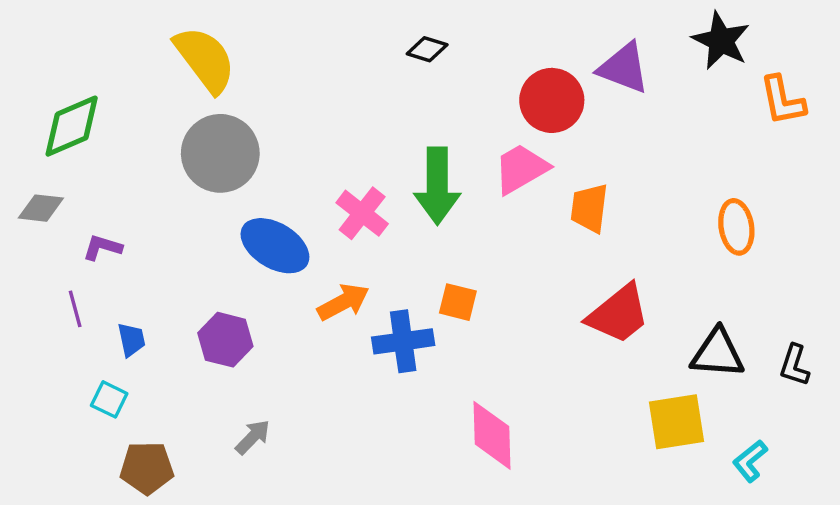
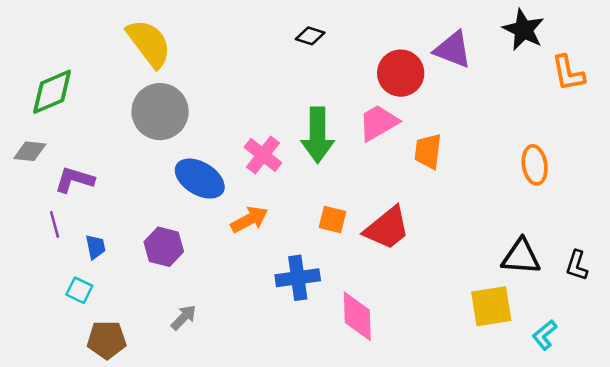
purple L-shape: (102, 247) -> (74, 180), size x1.4
red trapezoid: (618, 314) -> (387, 228), moved
blue cross: (403, 341) -> (298, 278), moved

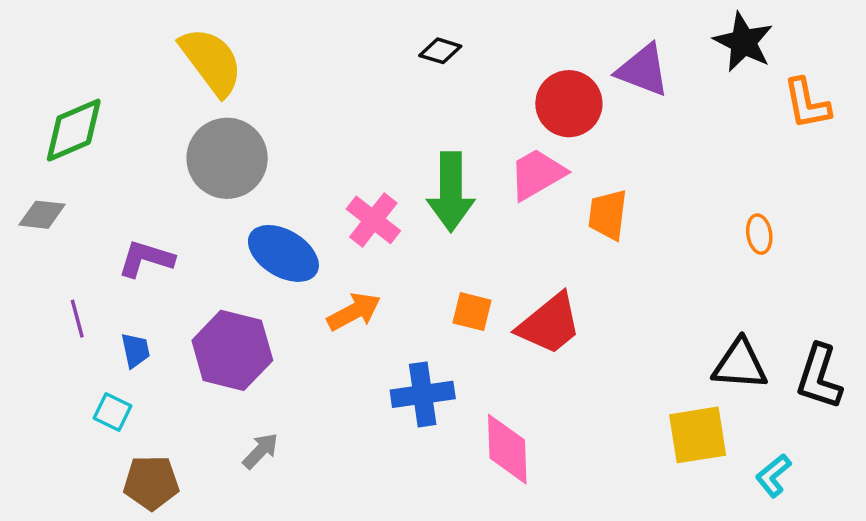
orange ellipse: (535, 165) -> (759, 234), size x0.7
purple L-shape: (74, 180) -> (146, 259), moved
purple hexagon: (164, 247) -> (232, 350), size x1.4
black L-shape: (577, 265) -> (819, 377), size x1.5

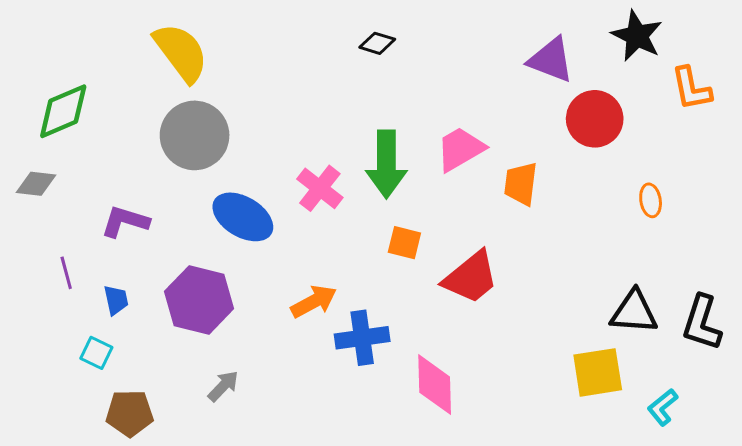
red circle: (569, 104) -> (595, 119), moved
orange arrow: (354, 312) -> (314, 302), moved
orange square: (472, 312) -> (404, 243), moved

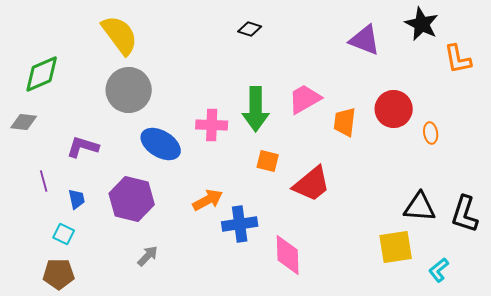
red circle: (595, 119) -> (394, 109), moved
pink cross: (320, 188) -> (212, 125), turned -36
brown pentagon: (130, 413) -> (59, 274), moved

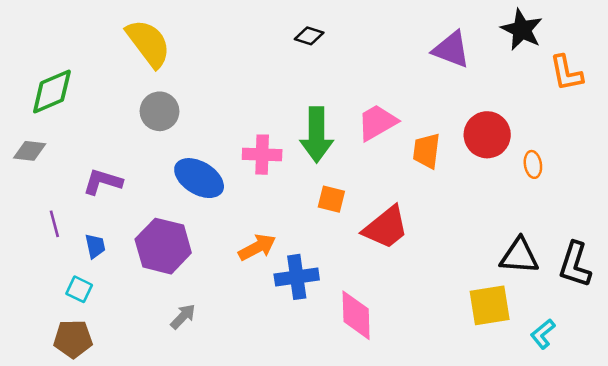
gray circle: (129, 90) -> (159, 111), size x0.7

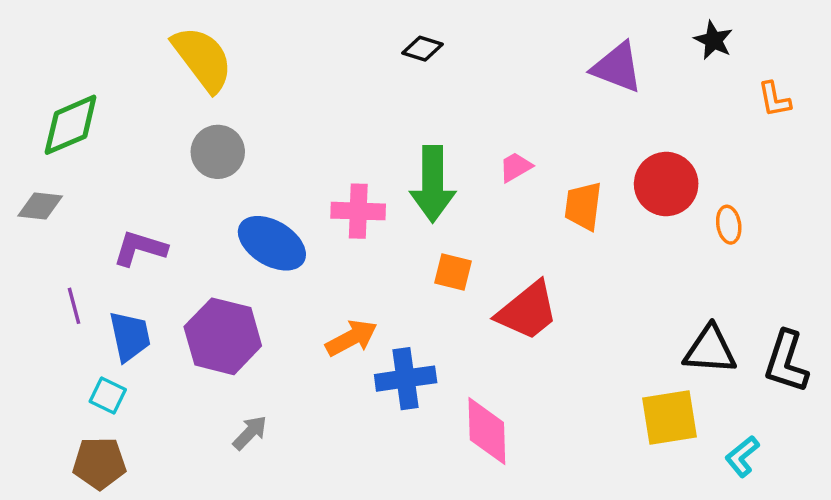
black star: (522, 30) -> (713, 40), size x0.7
orange L-shape: (566, 73) -> (774, 99), size x0.7
pink trapezoid: (377, 122) -> (516, 167), size x0.6
blue trapezoid: (95, 246) -> (130, 336), size x1.5

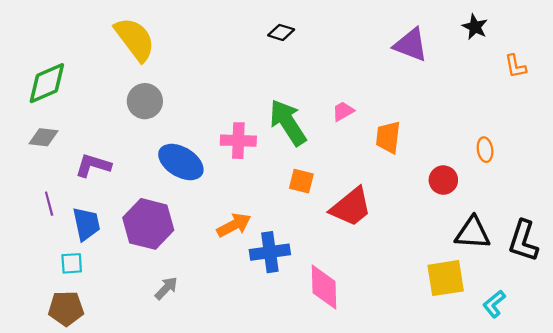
green arrow: (433, 184) -> (288, 123), turned 147
red circle: (666, 184) -> (443, 180), moved, size x0.7
gray diamond: (40, 206) -> (43, 137), moved
cyan square: (108, 396) -> (72, 263), turned -30

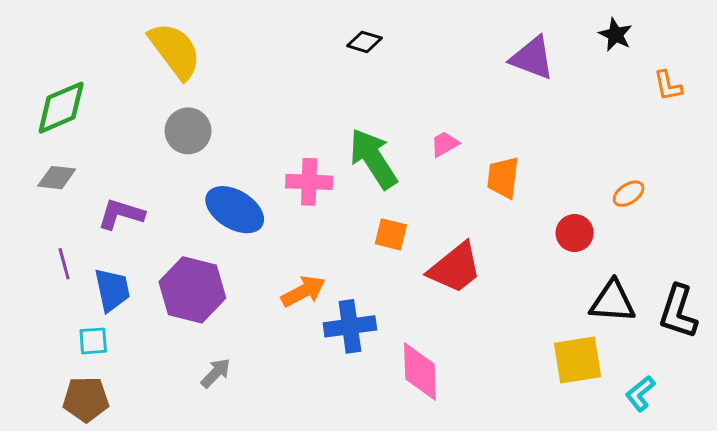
orange ellipse: (485, 150) -> (629, 194), turned 65

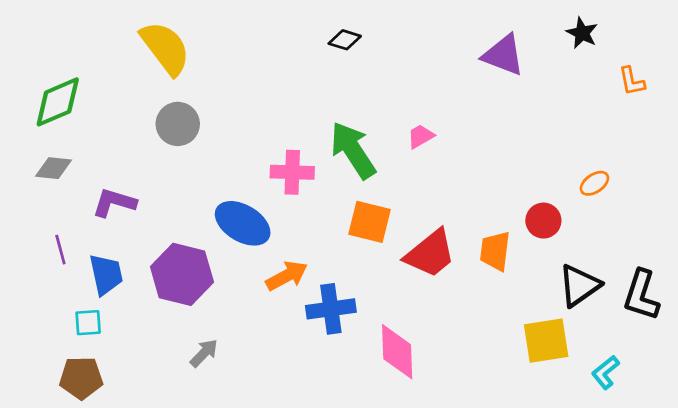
orange trapezoid: (503, 178) -> (495, 251), moved
blue ellipse: (235, 210) -> (243, 223), moved
orange square: (391, 234) -> (370, 222), size x1.4
black triangle: (613, 302) -> (579, 285), turned -39

